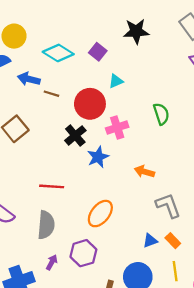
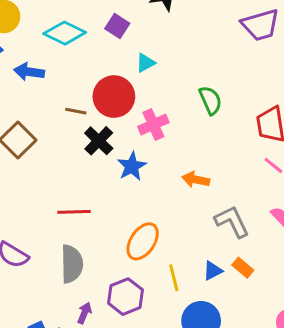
brown line: (51, 94) -> (76, 111), moved
yellow line: (175, 271) -> (174, 278), moved

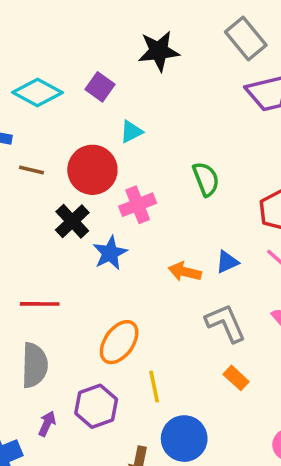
brown line: (76, 111) -> (31, 170), moved
blue triangle: (213, 271) -> (227, 262), moved

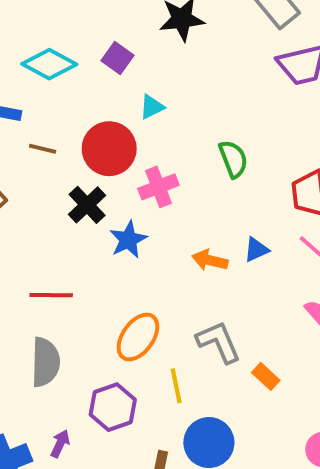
gray L-shape: (226, 323) -> (219, 342), moved
purple arrow: (47, 424) -> (60, 444), moved

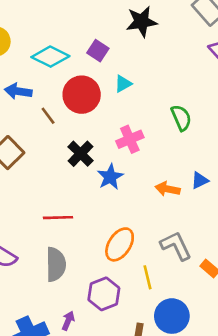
brown line: (43, 149) -> (48, 116), turned 42
red circle: (109, 149) -> (82, 95), moved

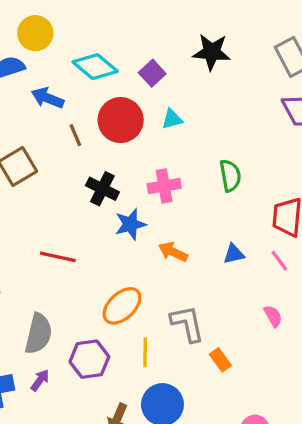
black cross: (81, 154) -> (102, 189), turned -32
orange arrow: (168, 189) -> (173, 252), moved
gray semicircle: (56, 264) -> (38, 334), moved

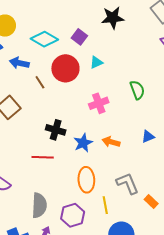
black cross: (102, 189) -> (56, 130), moved
blue star: (130, 224) -> (83, 143), moved
orange ellipse: (122, 306) -> (86, 180), turned -40

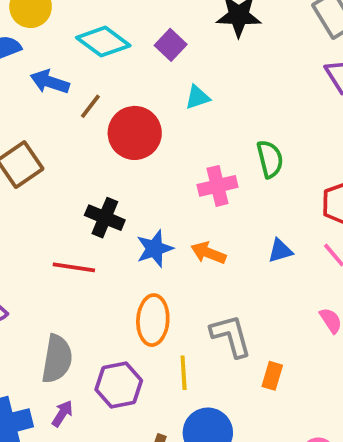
red circle: (65, 68) -> (135, 133), moved
brown line: (40, 82) -> (90, 106), moved, turned 64
pink cross: (99, 103) -> (218, 186), moved
orange rectangle: (151, 202) -> (272, 376), turned 56

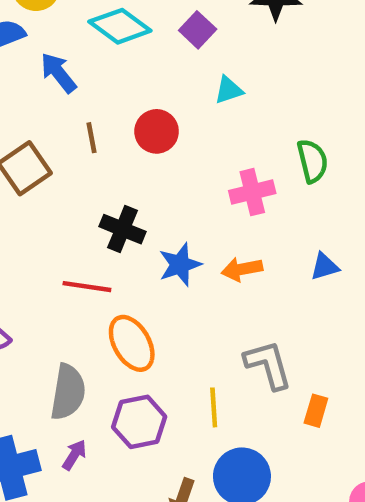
blue arrow: (50, 82) -> (58, 73), turned 33
brown line: (90, 106) -> (91, 138), moved, turned -48
red circle: (135, 133) -> (157, 131), size x0.7
orange arrow: (208, 253) -> (242, 269), turned -32
orange ellipse: (153, 320) -> (132, 343), moved, turned -33

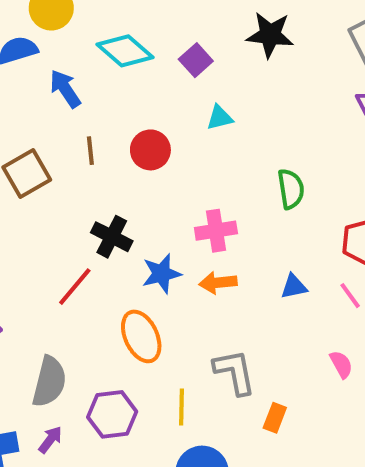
pink cross: (252, 192) -> (216, 231), moved
red line: (87, 287) -> (75, 287), turned -63
orange ellipse: (132, 343) -> (141, 336), moved

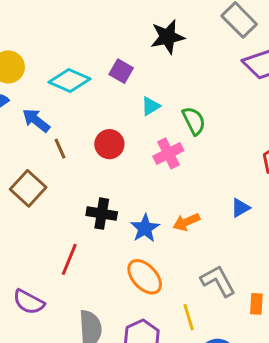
brown line: (90, 151) -> (60, 149), moved
green semicircle: (291, 189) -> (194, 121), moved
pink cross: (216, 231) -> (168, 153), moved
red line: (75, 287) -> (69, 259), moved

